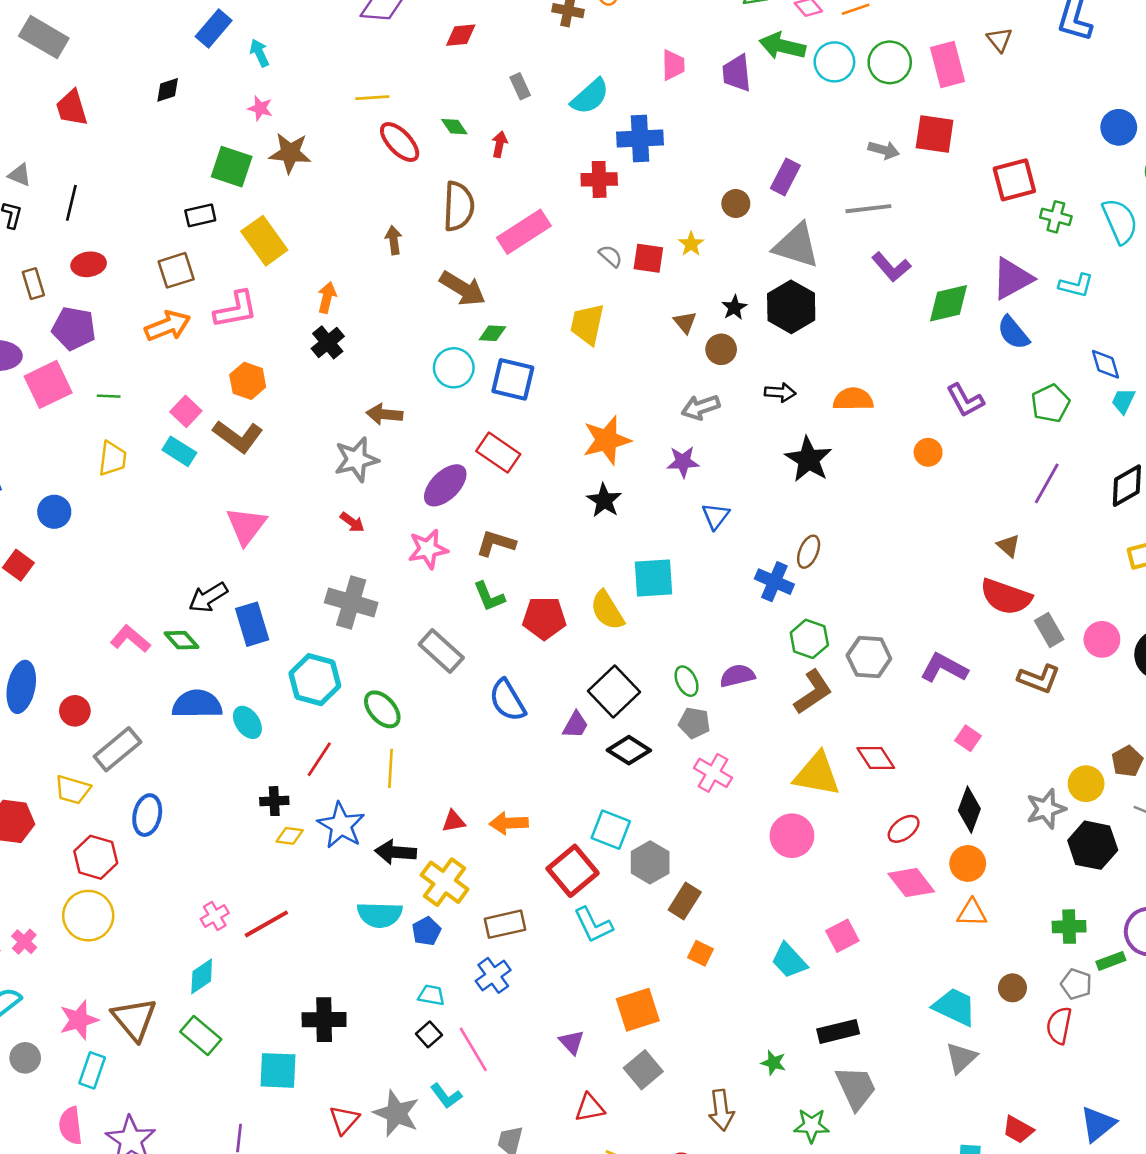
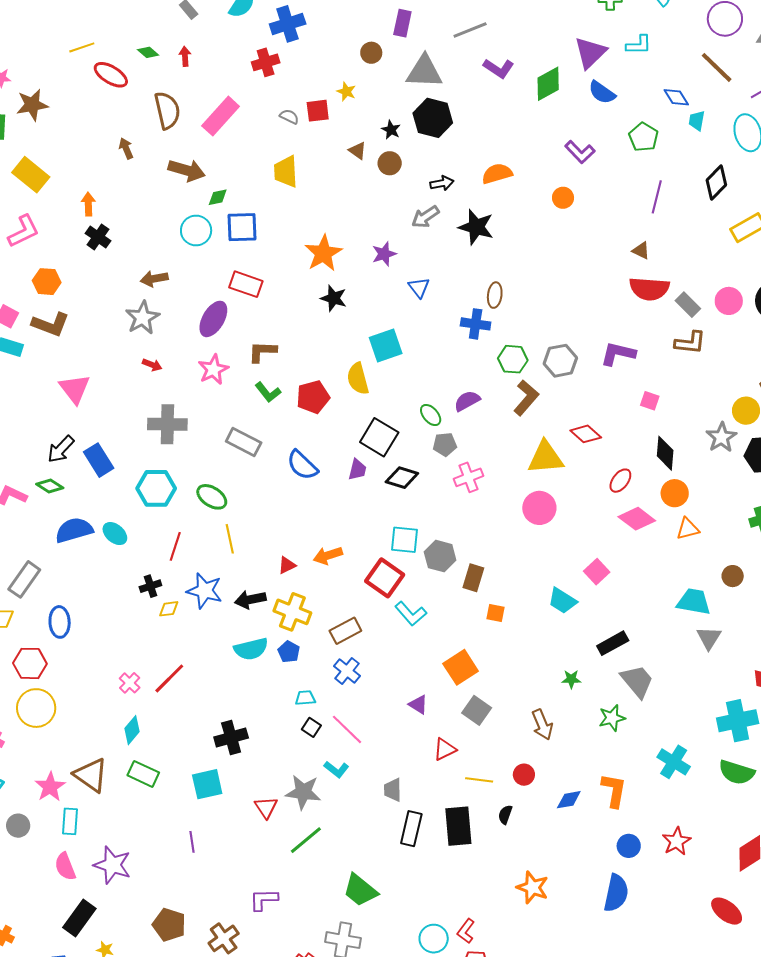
gray arrow: (700, 407) -> (425, 217), moved
yellow semicircle: (607, 610) -> (358, 379), turned 32
pink cross: (713, 773) -> (469, 477), turned -36

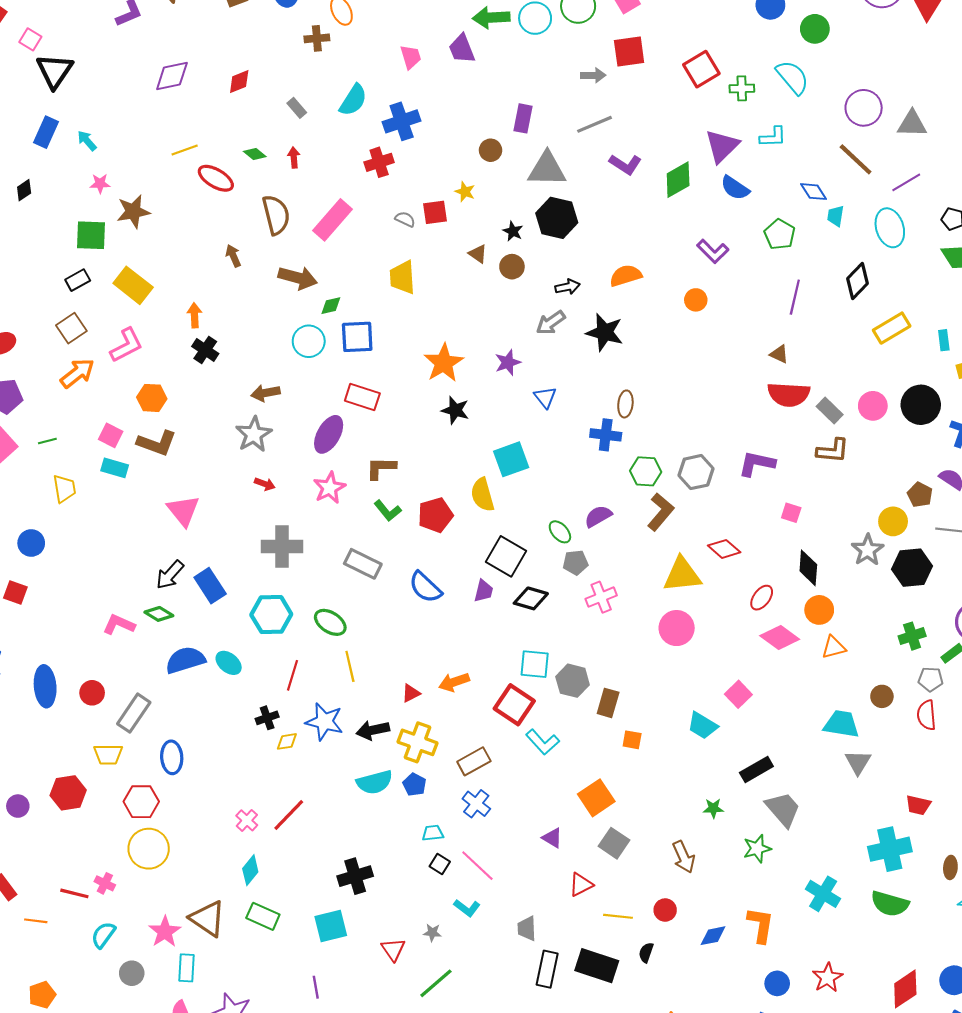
gray star: (303, 792) -> (432, 933), size x0.5
black rectangle: (458, 826) -> (597, 966), turned -66

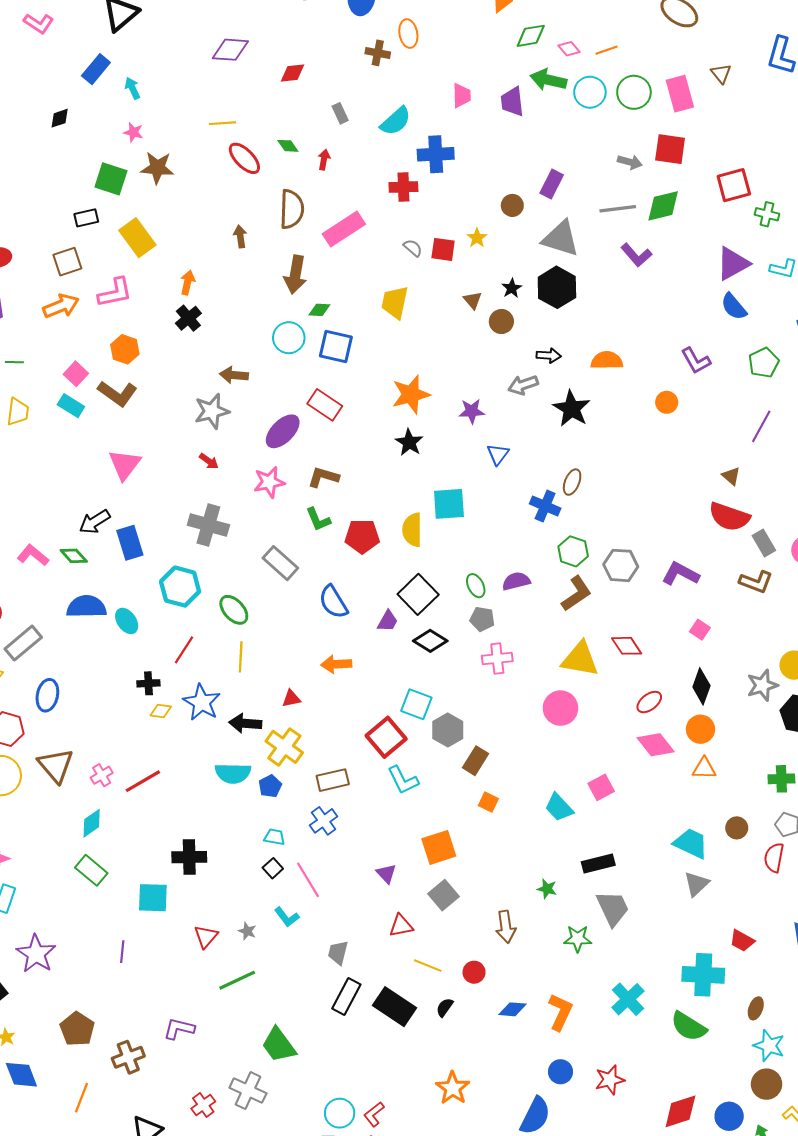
green diamond: (678, 180) -> (663, 206), moved
brown arrow: (298, 278) -> (295, 275), turned 69
orange arrow: (454, 682) -> (336, 664), moved
brown triangle: (208, 919) -> (56, 765), moved

